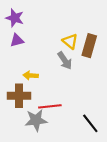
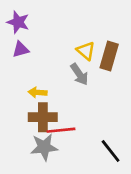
brown cross: (19, 96) -> (43, 117), moved

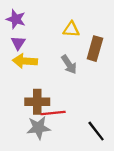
purple triangle: (21, 49) -> (18, 43), turned -42
yellow triangle: (86, 51) -> (71, 29), moved, turned -36
yellow arrow: (38, 92) -> (25, 61), moved, size x1.5

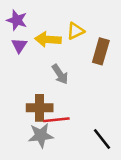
yellow triangle: (71, 29) -> (76, 31), turned -30
yellow arrow: (25, 61) -> (48, 39), moved
gray arrow: (69, 64) -> (60, 74), moved

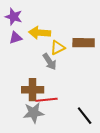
yellow triangle: (76, 31) -> (58, 48), moved
purple triangle: (19, 45) -> (16, 38), turned 40
brown rectangle: (101, 51) -> (84, 43), turned 75

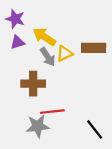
yellow arrow: (40, 33) -> (44, 37), turned 30
gray arrow: (50, 62) -> (48, 57), moved
brown cross: (33, 90) -> (33, 84), moved

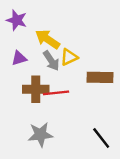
purple triangle: (18, 42) -> (19, 58), moved
brown rectangle: (94, 48) -> (100, 77), moved
red line: (52, 112) -> (56, 93), moved

